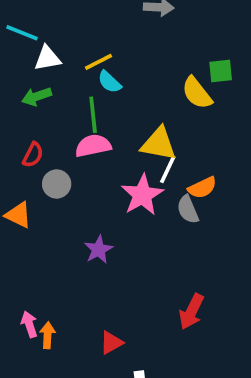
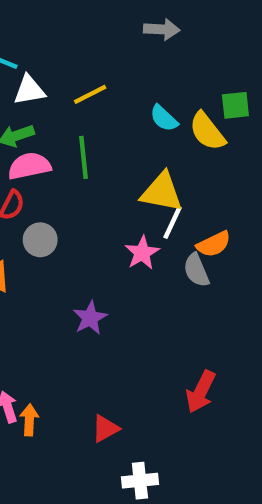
cyan semicircle: (109, 82) -> (164, 118), moved
pink semicircle: (93, 146) -> (29, 166), moved
pink star: (142, 195) -> (142, 253), size x0.7

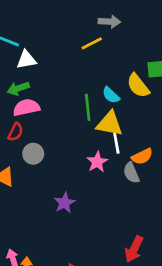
yellow line: (90, 94) -> (92, 43), moved
cyan semicircle: (164, 118) -> (111, 95), moved
green line: (84, 157) -> (88, 107), moved
white line: (173, 222) -> (116, 143), turned -35

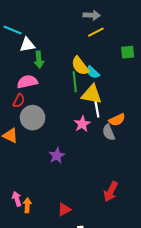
yellow line: (92, 43) -> (96, 32), moved
yellow semicircle: (138, 86) -> (80, 66), moved
green arrow: (18, 88) -> (39, 60), moved, turned -77
gray circle: (33, 154) -> (33, 118), size x1.5

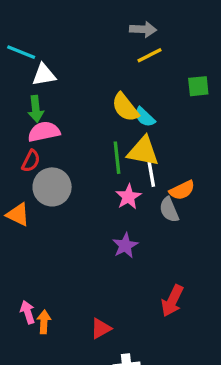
green arrow: (39, 60) -> (36, 109), moved
green line: (75, 82) -> (117, 158), moved
purple star: (57, 156) -> (125, 245), moved

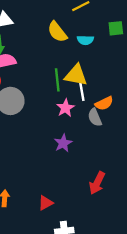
yellow semicircle: (125, 107) -> (57, 32), moved
cyan semicircle: (145, 117) -> (85, 40), moved, turned -42

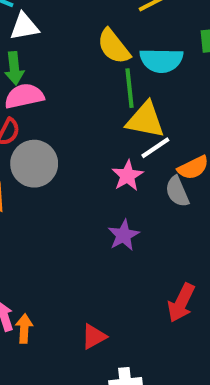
cyan semicircle: (85, 40) -> (161, 60), size x1.5
green line: (57, 80) -> (130, 88), moved
white line: (82, 92) -> (155, 148), turned 66

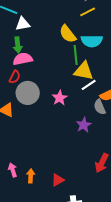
pink star: (128, 176) -> (60, 98), moved
purple star: (124, 235) -> (84, 125), moved
orange arrow: (24, 329) -> (31, 176), moved

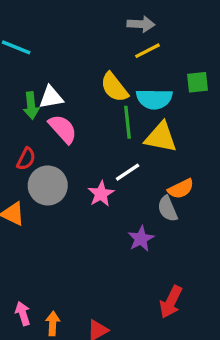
white triangle: (23, 24) -> (51, 97), moved
pink semicircle: (23, 59) -> (63, 129), moved, turned 60
yellow triangle: (84, 71) -> (161, 137), moved
white line: (89, 85) -> (128, 172), moved

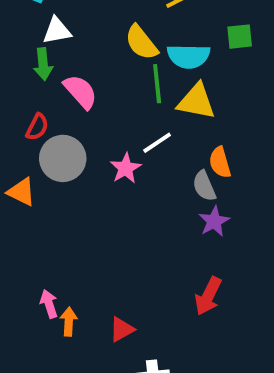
white triangle: (51, 97) -> (57, 31), moved
orange semicircle: (181, 189) -> (220, 162), turned 100
purple star: (141, 239) -> (214, 221), moved
pink arrow: (23, 314) -> (49, 304), moved

